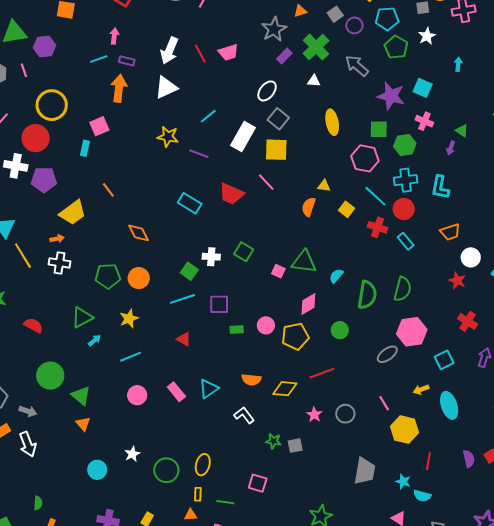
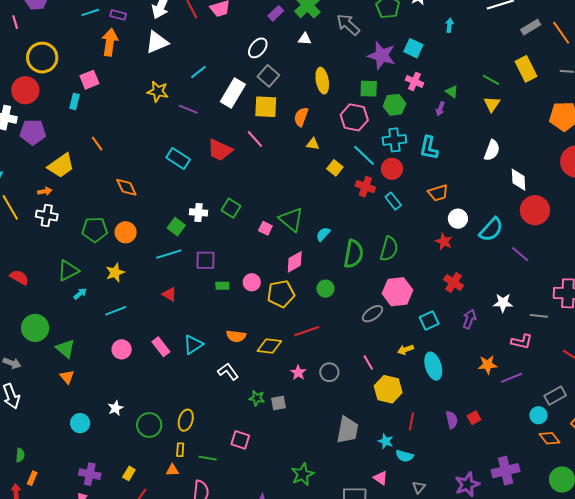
orange semicircle: (309, 207) -> (301, 117), moved
green triangle: (304, 262) -> (291, 219), turned 32

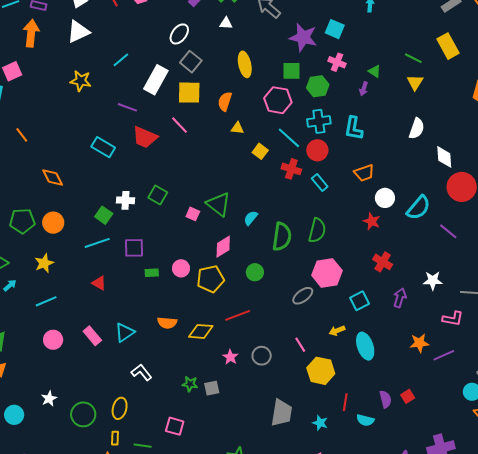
purple line: (188, 109) -> (127, 107), moved
white L-shape: (228, 372) -> (141, 372), moved
cyan semicircle: (404, 456) -> (365, 420), moved

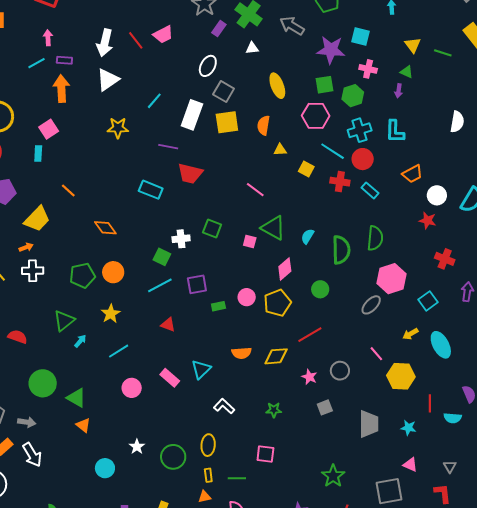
yellow triangle: (415, 82) -> (413, 45), moved
pink line: (179, 125) -> (255, 190), moved
gray square: (212, 388) -> (325, 407), moved

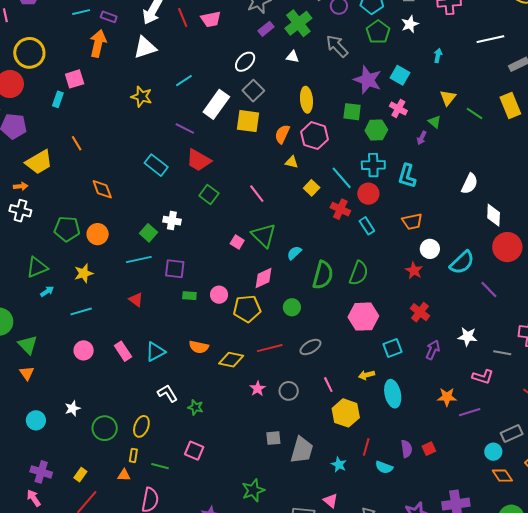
pink hexagon: (316, 116) -> (314, 136), moved
green square: (212, 228) -> (209, 194), moved
gray ellipse: (371, 305) -> (310, 347), moved
gray square: (325, 407) -> (273, 438), moved
green star: (274, 410) -> (195, 407), moved

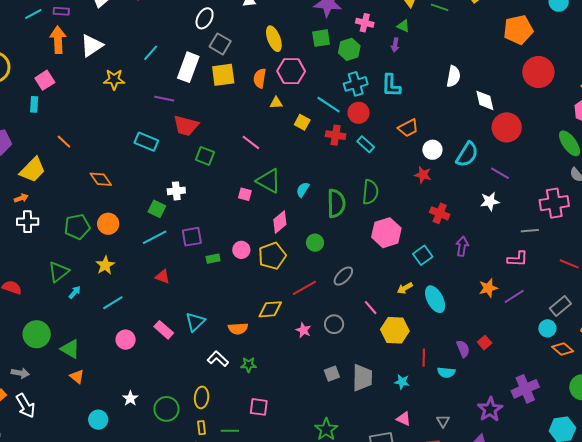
white triangle: (145, 47) -> (92, 45), moved
white star: (467, 337) -> (490, 201), moved
orange semicircle: (199, 347) -> (238, 329), moved

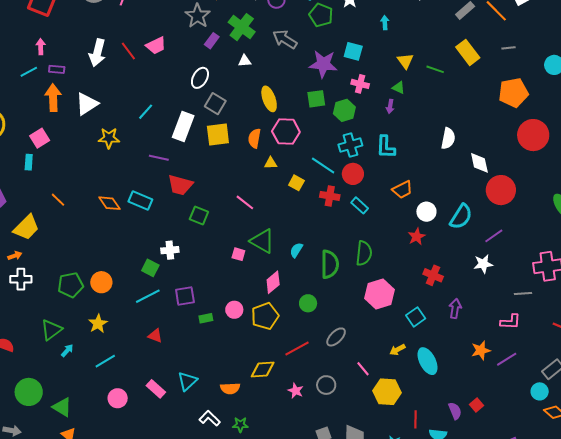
purple line: (500, 173) -> (494, 236), turned -66
red star: (423, 175) -> (417, 237), turned 30
orange diamond: (101, 179) -> (110, 203), moved

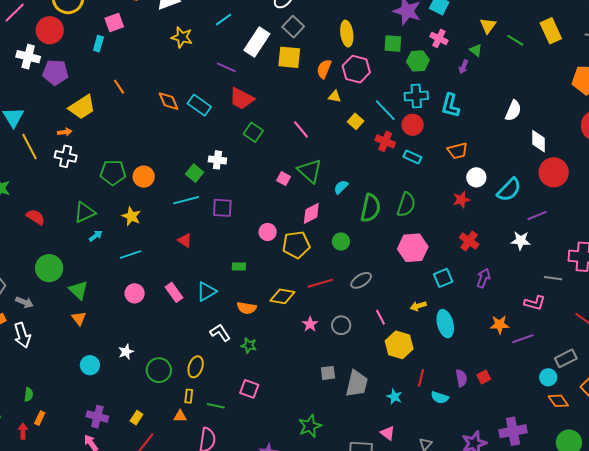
cyan rectangle: (360, 205) -> (412, 157), turned -30
green rectangle: (206, 318) -> (239, 267), moved
yellow star: (98, 324) -> (131, 216), turned -30

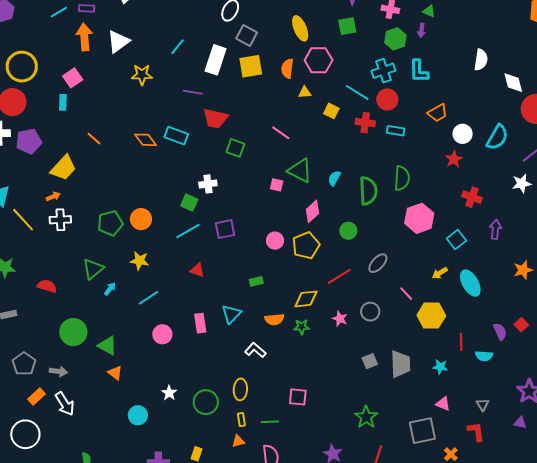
green hexagon: (418, 61) -> (395, 39), moved
pink rectangle: (174, 292) -> (200, 323), turned 42
green star: (249, 345) -> (302, 327), moved

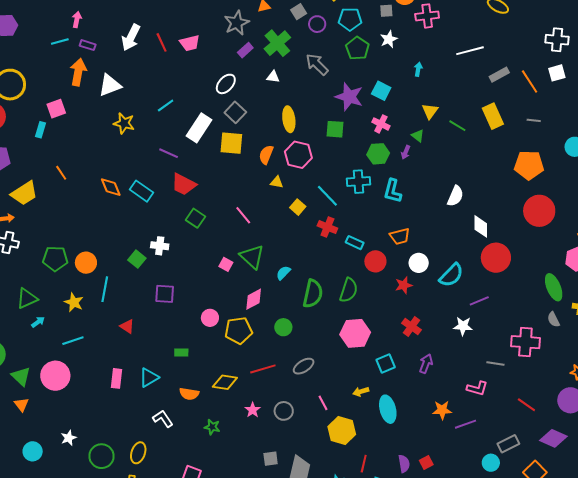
red circle: (387, 99) -> (375, 261), moved
cyan line: (188, 231) -> (105, 289), moved, turned -65
green star: (302, 327) -> (212, 427), moved
pink circle: (162, 334) -> (55, 376), moved, size x1.5

